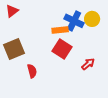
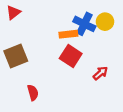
red semicircle: (32, 71) -> (33, 93), moved

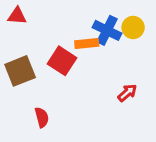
red triangle: (13, 12) -> (17, 16), turned 42
red square: (71, 56) -> (62, 61), moved

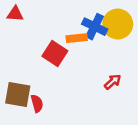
yellow circle: (133, 27) -> (118, 24), size x1.5
brown square: (20, 71) -> (18, 95), moved, turned 32

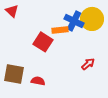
red triangle: (15, 14) -> (12, 11), turned 40
red semicircle: (37, 103) -> (38, 81), moved, turned -64

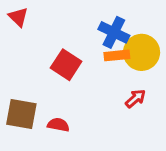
yellow circle: (92, 19) -> (142, 52), moved
orange rectangle: (60, 30) -> (117, 55), moved

